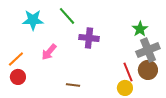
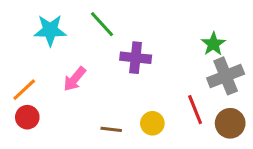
brown circle: (148, 70) -> (230, 123), moved
yellow circle: (125, 88) -> (152, 123), moved

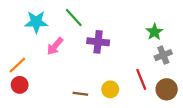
gray cross: (226, 76) -> (163, 55), size x0.7
pink arrow: (75, 79) -> (55, 46), moved

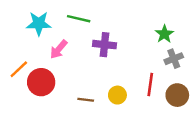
green line: (74, 18) -> (79, 19), turned -35
red line: (141, 79) -> (150, 84), turned 30
red circle: (20, 85) -> (41, 82), moved, size x1.5

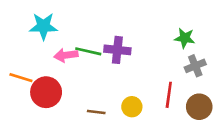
green line: (79, 19) -> (88, 51), moved
green star: (164, 34) -> (185, 38), turned -30
pink arrow: (59, 49) -> (66, 55), turned 42
orange line: (19, 69) -> (21, 78), turned 60

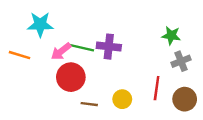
pink arrow: (66, 55) -> (61, 51), turned -30
orange line: (21, 78) -> (19, 55), moved
red circle: (46, 92) -> (71, 77), moved

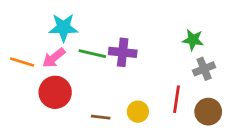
cyan star: (40, 24) -> (63, 27), moved
pink arrow: (61, 51) -> (54, 58), moved
red circle: (71, 77) -> (55, 92), moved

